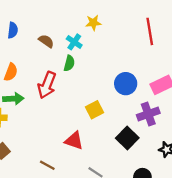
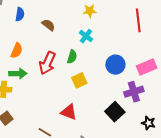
cyan cross: (74, 42) -> (86, 36), moved
green semicircle: (69, 63) -> (72, 57), moved
yellow square: (94, 110) -> (79, 80), moved

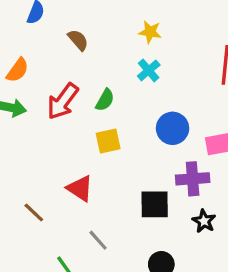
cyan cross: (86, 36) -> (149, 70), moved
black square: (115, 112) -> (155, 204), turned 30
black star: (148, 123) -> (204, 221), moved

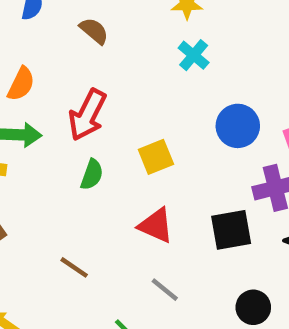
green semicircle: (105, 100) -> (92, 175), moved
red triangle: (80, 188) -> (156, 225), moved

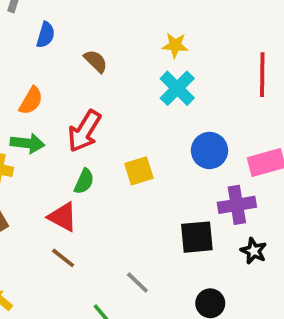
cyan cross: (194, 55) -> (177, 88), size x1.4
red triangle: (156, 225) -> (63, 217), moved

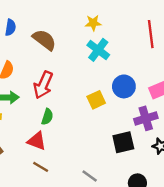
brown semicircle: (96, 61) -> (44, 40), size x1.5
yellow square: (139, 171) -> (96, 100), moved

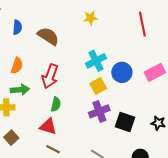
cyan cross: (98, 50) -> (96, 61), moved, turned 30
purple cross: (146, 118) -> (99, 111), moved
black square: (123, 142) -> (125, 122), turned 36

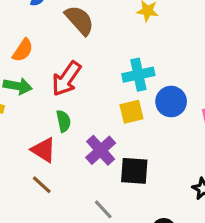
green semicircle: (56, 104) -> (63, 121), turned -40
purple cross: (99, 111) -> (101, 150), moved, turned -36
black square: (125, 122) -> (134, 171), moved, turned -30

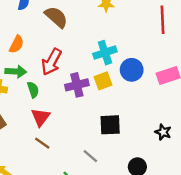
green semicircle: (63, 121) -> (33, 90), moved
red triangle: (43, 150) -> (41, 117), turned 42
purple cross: (101, 150) -> (77, 85), moved, turned 35

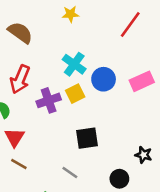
red line: (163, 20) -> (130, 24), turned 44
cyan cross: (105, 53) -> (74, 64), turned -30
black star: (163, 132) -> (143, 155), moved

